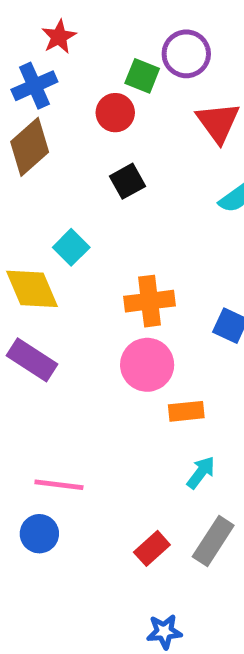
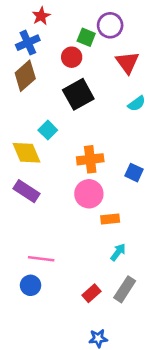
black square: (128, 181) -> (78, 94), size x1.6

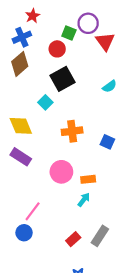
red triangle: (127, 62) -> (105, 41), moved
cyan square: (48, 130) -> (45, 102), moved
pink circle: (89, 194) -> (61, 172), moved
cyan arrow: (118, 252) -> (84, 200), moved
pink line: (41, 259) -> (33, 211), turned -60

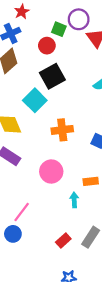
cyan square: (45, 102) -> (35, 100), size x1.5
orange rectangle: (88, 179) -> (91, 181), moved
cyan arrow: (84, 200) -> (74, 200), turned -40

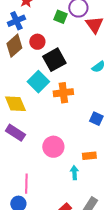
red circle: (47, 46) -> (37, 42), moved
orange cross: (62, 130) -> (63, 93), moved
pink line: (22, 212) -> (26, 184), turned -36

